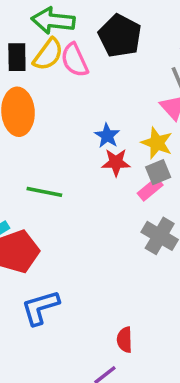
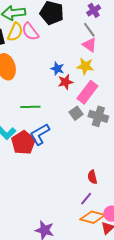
gray square: (158, 172) -> (76, 113), moved
pink rectangle: (150, 189) -> (87, 92), size x1.6
blue L-shape: (40, 307) -> (40, 134), moved

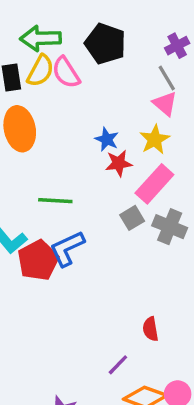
yellow star: (85, 66) -> (155, 139), turned 30
purple line: (86, 199) -> (118, 365), moved

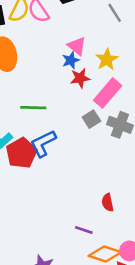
pink triangle: (165, 104) -> (77, 46), moved
blue star: (107, 139) -> (71, 60), turned 30
purple line: (118, 365) -> (84, 230), turned 66

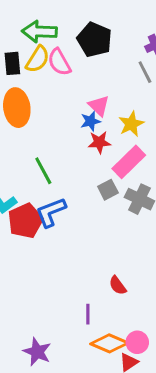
green line: (33, 108) -> (43, 171), turned 55
red semicircle: (108, 202) -> (118, 285), turned -30
purple line: (84, 230) -> (88, 314), turned 66

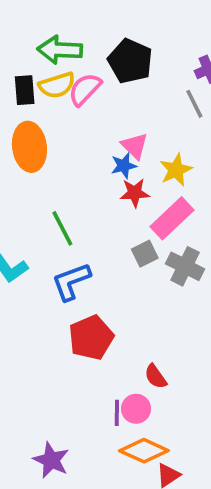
yellow semicircle: (38, 59) -> (57, 85), turned 40
pink semicircle: (59, 62) -> (85, 89), turned 72
red pentagon: (25, 221) -> (91, 338), moved
pink circle: (137, 342) -> (136, 409), moved

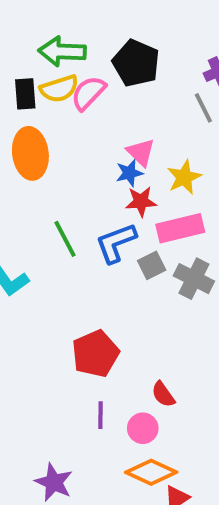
pink rectangle: (172, 218) -> (180, 228), turned 30
blue L-shape: (71, 282) -> (116, 243), moved
purple line: (117, 413) -> (100, 415), moved

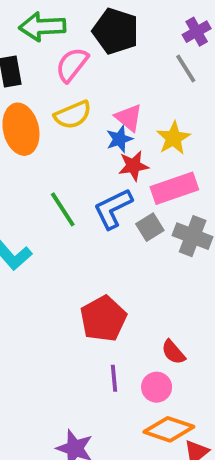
yellow semicircle: (59, 89) -> (73, 115), moved

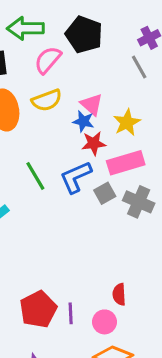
blue star: (119, 139) -> (83, 121), turned 30
red pentagon: (103, 319) -> (38, 309), moved
red semicircle: (173, 352) -> (119, 294), turned 35

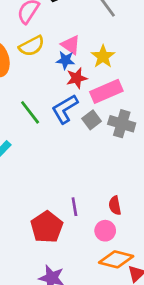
purple line: (71, 313) -> (74, 207), moved

